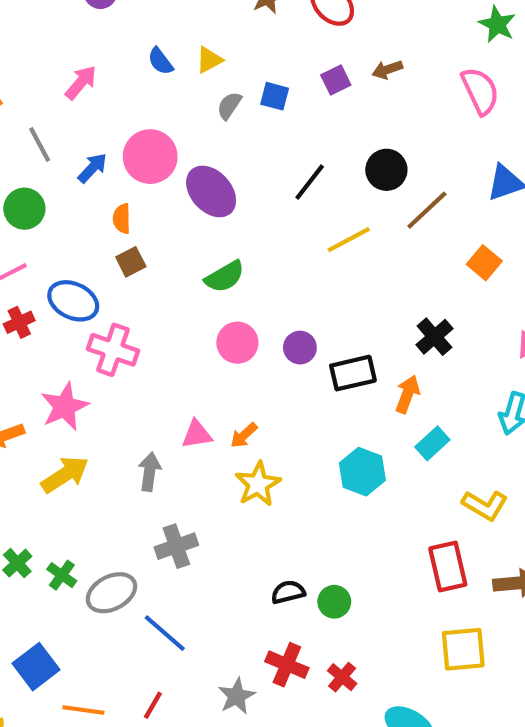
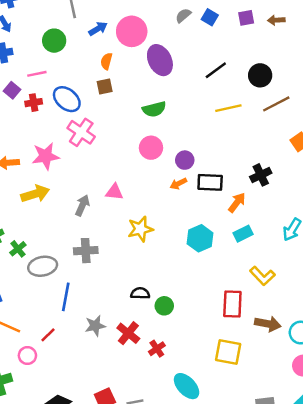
orange arrow: (244, 435) -> (178, 184), moved
blue line: (165, 633) -> (66, 297), turned 44
gray star: (237, 696) -> (95, 326), moved

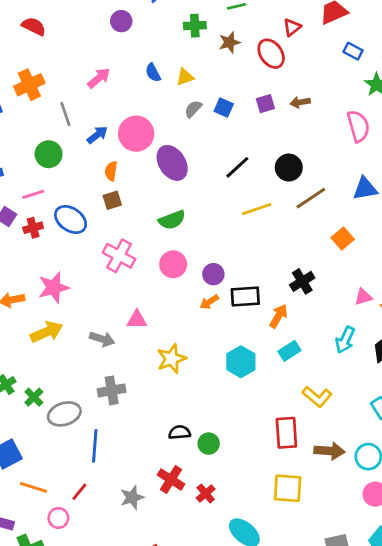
pink cross: (81, 132) -> (119, 256), moved
gray arrow: (82, 205) -> (102, 339), turned 90
gray star: (95, 326) -> (132, 497), moved

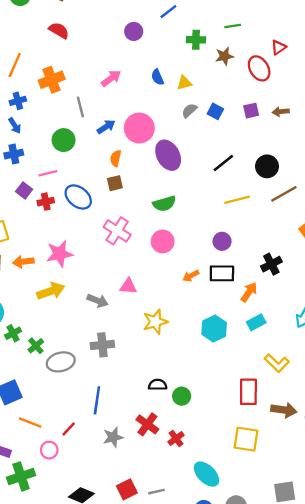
purple circle: (213, 274) -> (222, 241), moved
blue line: (95, 446) -> (97, 400), moved

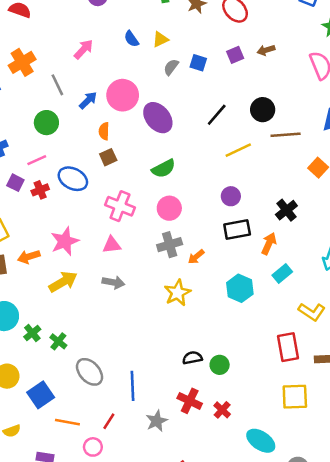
brown line: (284, 194) -> (286, 135), turned 36
orange arrow: (191, 276) -> (196, 257), moved
pink triangle: (128, 286) -> (112, 245), moved
gray cross: (102, 345) -> (170, 245), moved
gray ellipse: (61, 362) -> (90, 372), moved, turned 72

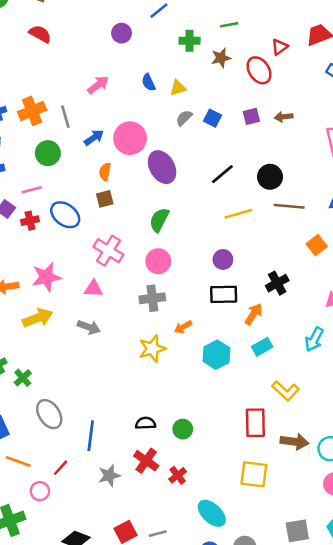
orange cross: (22, 62) -> (32, 111), moved
green semicircle: (164, 169) -> (159, 220), turned 135
orange arrow: (196, 257) -> (183, 327), moved
black semicircle: (192, 358) -> (146, 423), moved

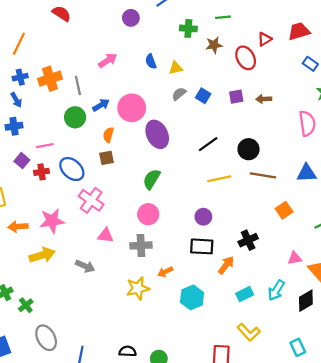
green circle: (48, 153) -> (75, 117), moved
pink cross: (108, 251) -> (91, 200), moved
pink triangle: (93, 289) -> (106, 235), moved
cyan rectangle: (262, 347) -> (245, 294), moved

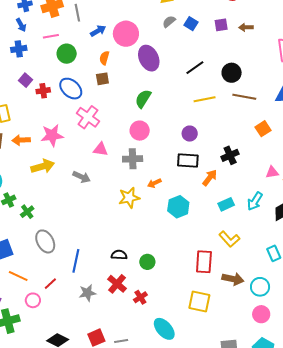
green circle: (75, 117) -> (67, 54), moved
pink line: (45, 146) -> (51, 36), moved

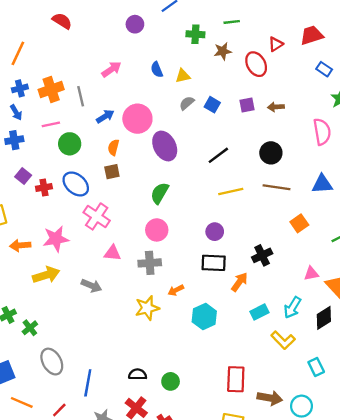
black circle: (232, 73) -> (271, 153), moved
yellow L-shape: (229, 239) -> (283, 340), moved

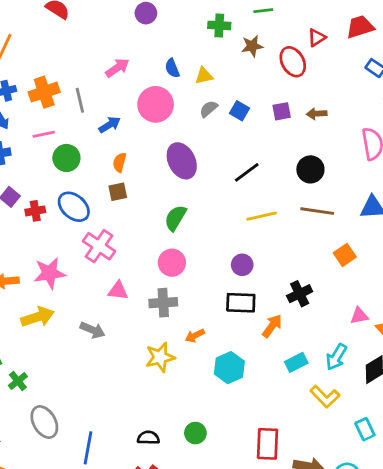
pink circle: (137, 119) -> (156, 104), moved
green circle: (171, 381) -> (195, 433), moved

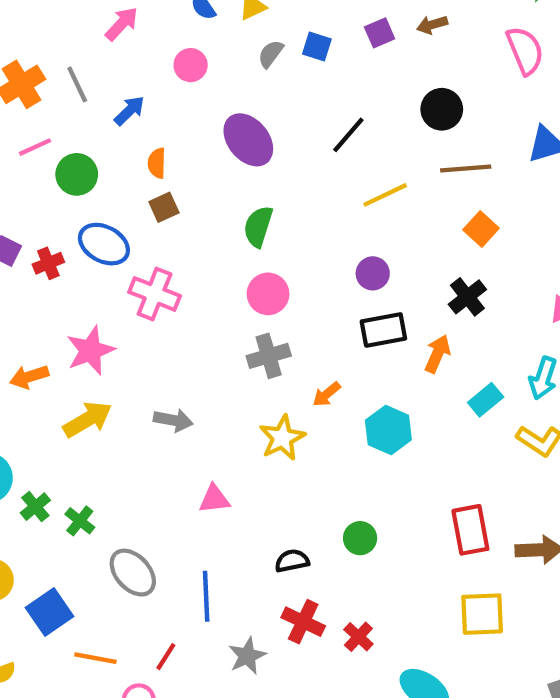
pink circle: (156, 104) -> (191, 65), size x0.6
orange square: (345, 255) -> (481, 229), moved
pink triangle: (118, 291) -> (214, 499), moved

